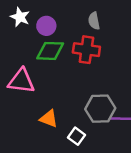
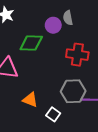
purple circle: (46, 26) -> (53, 25), moved
red cross: (86, 50) -> (77, 55), moved

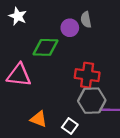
red cross: (77, 55) -> (87, 75), moved
orange triangle: (30, 100) -> (39, 119), moved

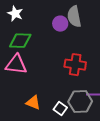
gray semicircle: (86, 20) -> (74, 17), size x1.5
green diamond: (46, 47) -> (20, 41), moved
gray hexagon: (92, 101) -> (80, 102), moved

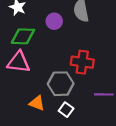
purple circle: (60, 24) -> (54, 21), moved
gray hexagon: (80, 102) -> (61, 84), moved

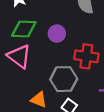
purple circle: (54, 21) -> (57, 34), moved
pink triangle: (19, 62) -> (19, 56), turned 30

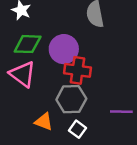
purple circle: (57, 34) -> (64, 49), size x1.5
red cross: (86, 56) -> (78, 70), moved

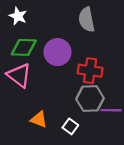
red cross: (78, 70) -> (90, 71), moved
gray hexagon: (71, 99) -> (90, 99), moved

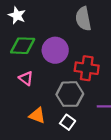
pink triangle: (19, 75) -> (26, 78), moved, size x0.6
gray hexagon: (90, 99) -> (70, 94), moved

